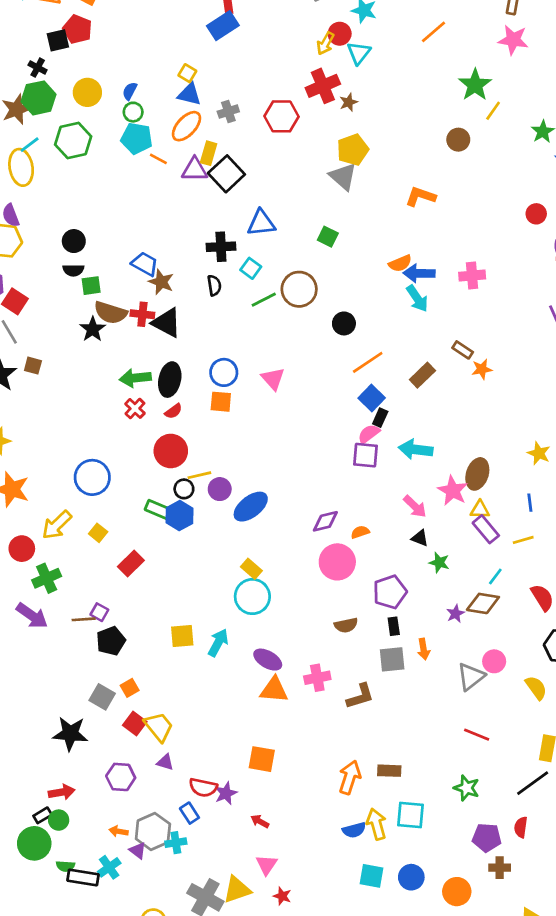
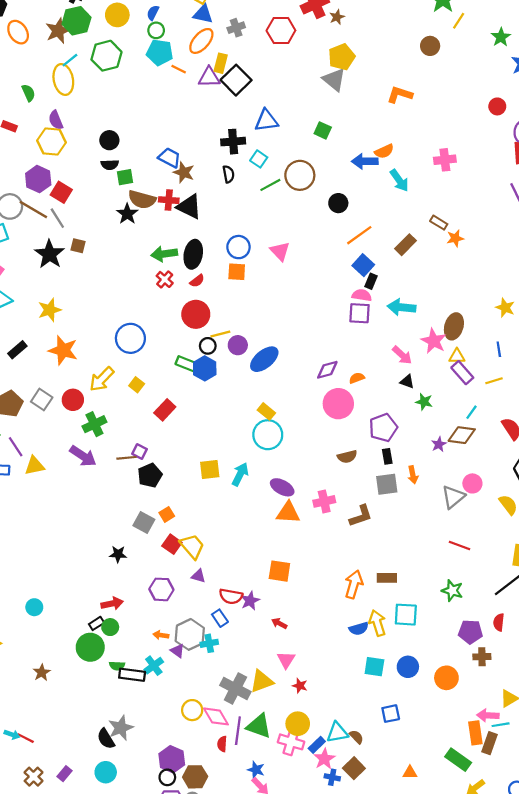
blue arrow: (419, 273) -> (365, 161), moved
pink semicircle: (369, 434) -> (362, 295), turned 48
black star: (70, 734) -> (118, 554), size x0.6

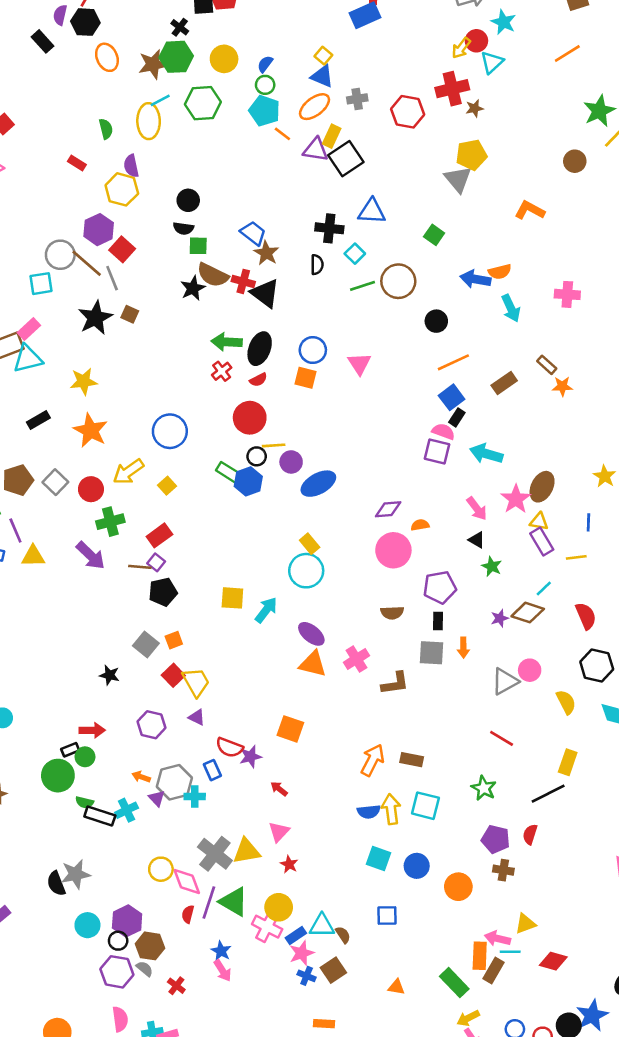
red rectangle: (165, 410) -> (159, 535), moved
pink cross: (324, 501) -> (356, 659), turned -30
cyan circle: (106, 772) -> (87, 925), moved

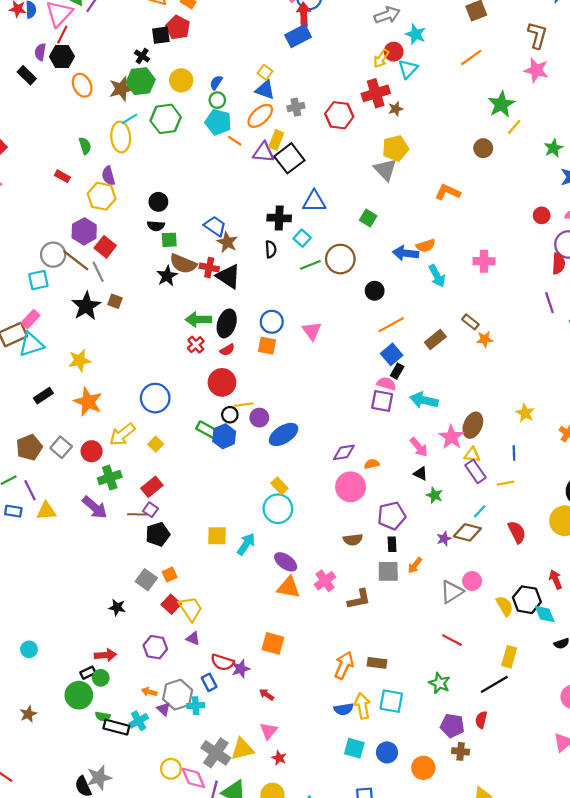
orange arrow: (463, 648) -> (415, 565), turned 42
black hexagon: (597, 665) -> (527, 600), moved

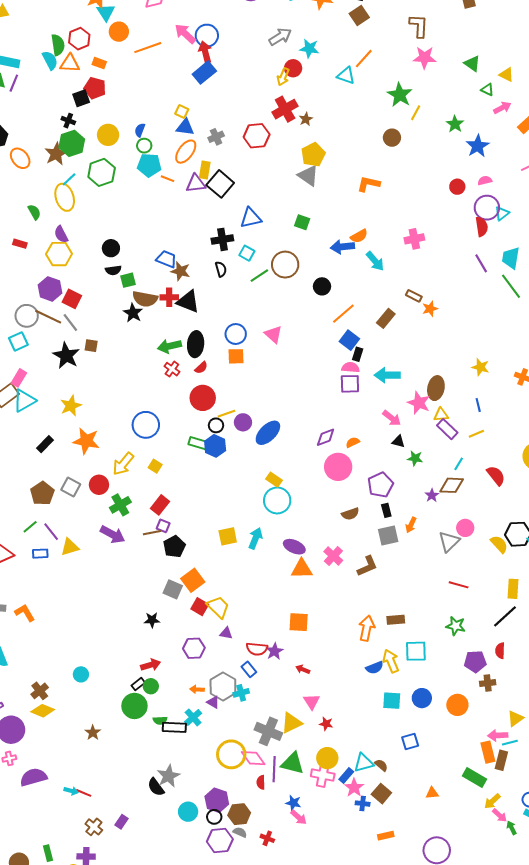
cyan triangle: (408, 69) -> (346, 75), moved, turned -42
orange square: (170, 575) -> (193, 580), size x1.6
yellow circle: (171, 769) -> (231, 754), size x1.5

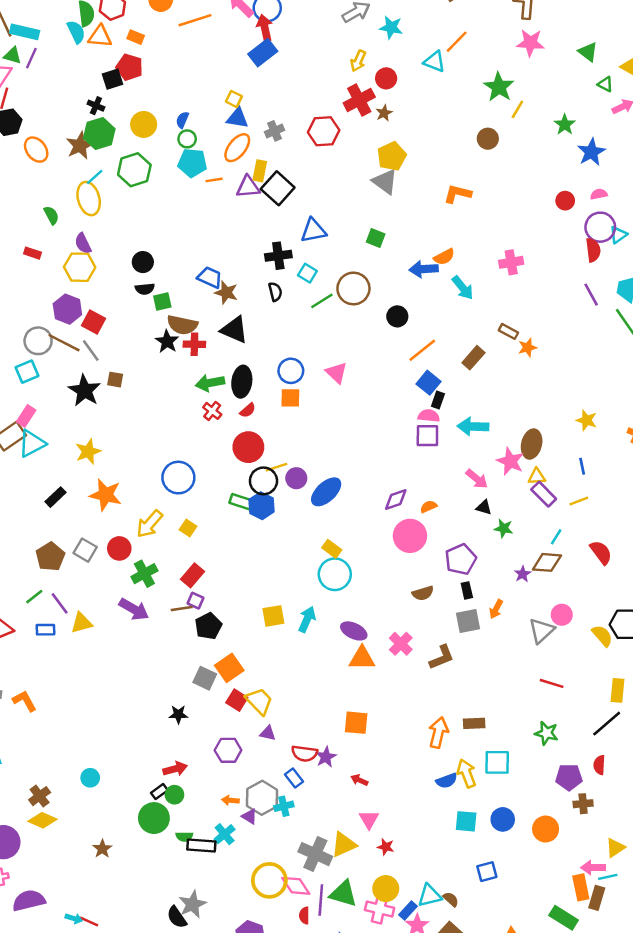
red circle: (293, 68) -> (386, 78), moved
orange line: (168, 179) -> (214, 180), turned -32
red cross: (169, 297) -> (194, 344), moved
black circle: (216, 425) -> (263, 481), size x1.5

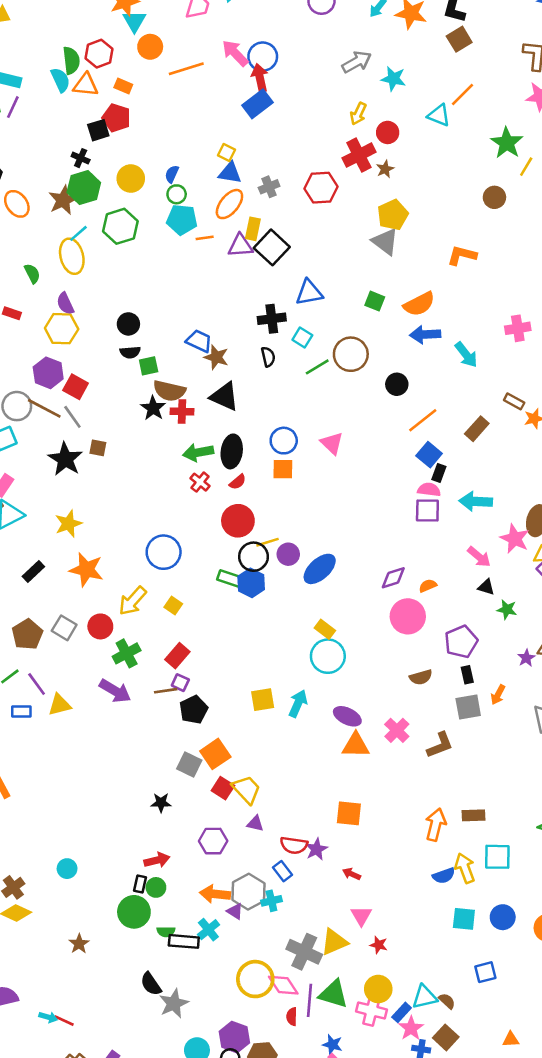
orange semicircle: (444, 257) -> (419, 304), moved, size x1.4
black rectangle: (159, 792) -> (140, 884), turned -42
orange arrow: (230, 800) -> (215, 894), size x1.6
black semicircle: (177, 917) -> (151, 984), moved

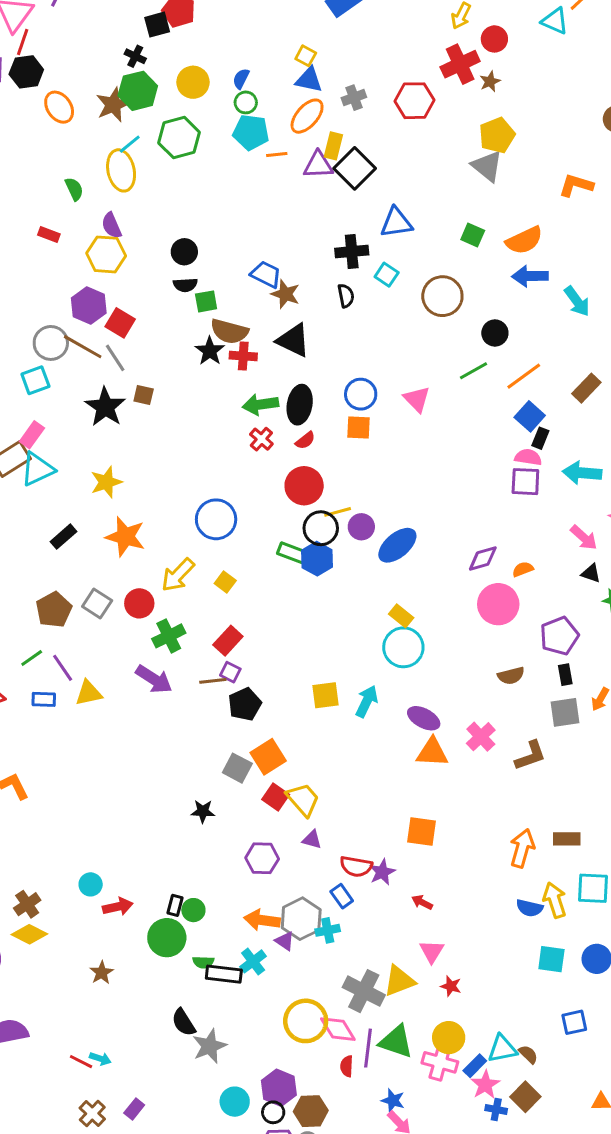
green line: (317, 367) -> (474, 371), moved
red arrow: (157, 860) -> (118, 907), moved
blue semicircle: (444, 876) -> (530, 908), turned 30
cyan arrow: (48, 1017) -> (100, 1059), moved

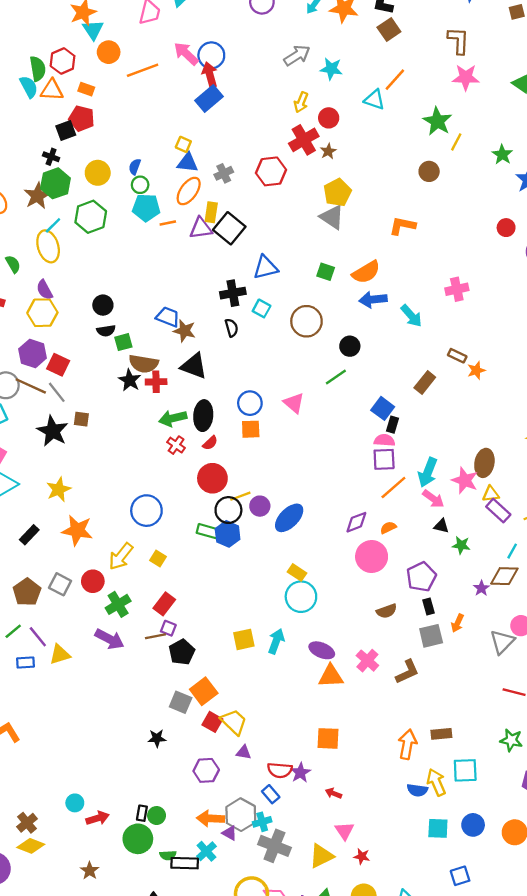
orange line: (524, 376) -> (393, 488), moved
cyan arrow: (582, 473) -> (428, 472), moved, turned -68
gray cross: (364, 991) -> (274, 846), moved

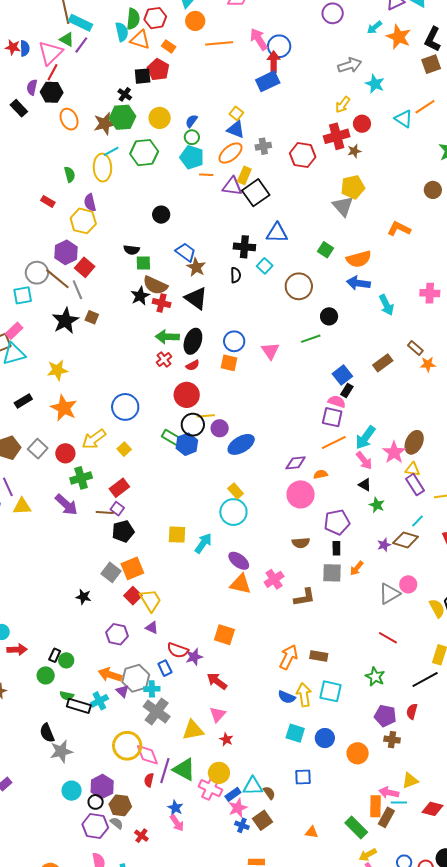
black circle: (103, 305) -> (161, 215), moved
red arrow: (334, 793) -> (217, 681), size x1.5
green circle: (138, 839) -> (46, 675), size x0.7

